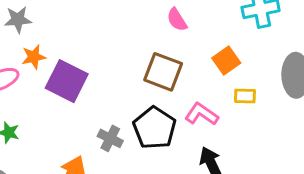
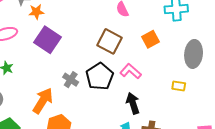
orange star: (34, 57) -> (36, 12), moved
yellow rectangle: (245, 96) -> (179, 86), moved

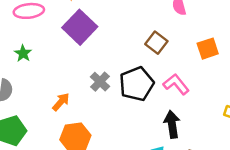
brown square: (109, 41) -> (156, 43), size x0.7
orange arrow: (43, 101) -> (61, 102), size x0.6

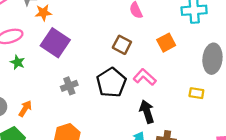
green star: (23, 53) -> (18, 62), moved
gray cross: (100, 82) -> (69, 86), moved, turned 35
orange arrow: (61, 102) -> (25, 109), moved

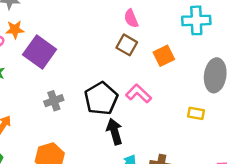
orange star: (43, 13) -> (15, 30), moved
brown square: (122, 45) -> (127, 45), moved
black arrow: (147, 112) -> (115, 132), moved

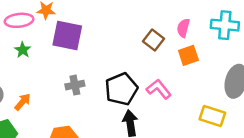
pink semicircle: (131, 18) -> (183, 28), moved, turned 30
purple square: (40, 52) -> (67, 35), turned -32
yellow rectangle: (196, 113) -> (212, 116), size x1.5

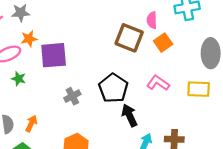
brown square: (154, 40) -> (129, 38), size x1.5
pink L-shape: (159, 89) -> (158, 83), moved

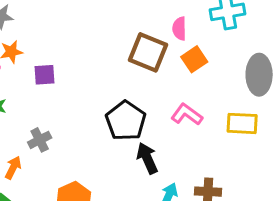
purple square: (54, 55) -> (45, 75), size x0.6
gray cross: (72, 96) -> (40, 140), moved

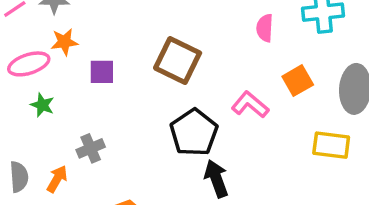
brown square: (148, 52) -> (178, 60), moved
orange square: (194, 59) -> (298, 81), moved
pink L-shape: (187, 114) -> (250, 105), moved

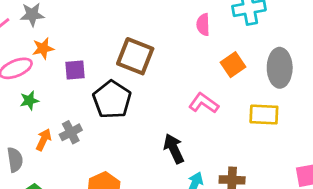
green star: (42, 105) -> (29, 101), turned -30
pink L-shape: (250, 105) -> (204, 103), moved
black pentagon: (194, 133) -> (112, 100), moved
orange arrow: (57, 179) -> (44, 140), moved

